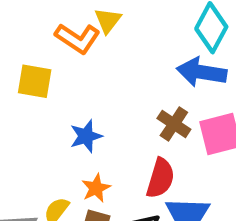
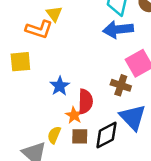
brown cross: (174, 124) -> (121, 85), moved
red semicircle: (160, 178) -> (85, 101), moved

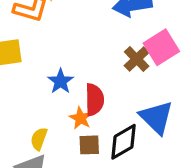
brown cross: (121, 85) -> (137, 59), moved, turned 30
yellow semicircle: (54, 135) -> (39, 139), moved

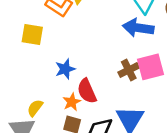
red semicircle: (94, 100) -> (87, 91), turned 140

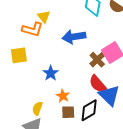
blue arrow: (138, 28) -> (74, 37), moved
red semicircle: (87, 91) -> (98, 84), moved

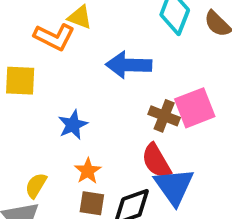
yellow triangle: (44, 17) -> (80, 17), turned -40
brown cross: (97, 60) -> (164, 116), turned -35

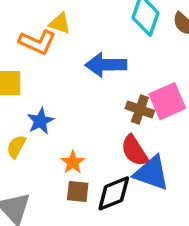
blue star: (73, 125) -> (40, 121), moved
yellow semicircle: (36, 186) -> (16, 147), moved
blue triangle: (174, 186) -> (152, 173), turned -33

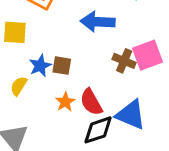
red semicircle: (134, 151) -> (91, 102), moved
brown square: (78, 192) -> (62, 66), moved

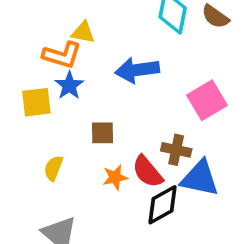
brown cross: (124, 61) -> (176, 150), moved
blue star: (40, 66) -> (69, 85), moved
orange star: (65, 102) -> (115, 177), turned 30

